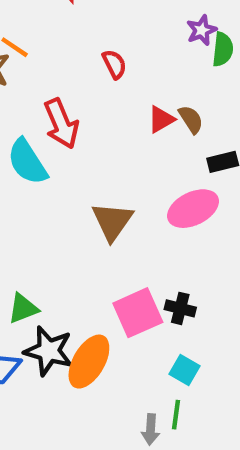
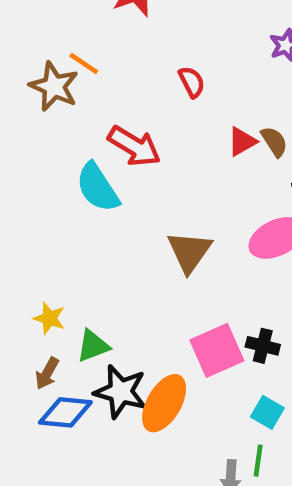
red arrow: (61, 124) -> (134, 146), turned -36

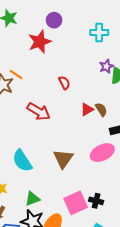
cyan semicircle: (98, 187) -> (22, 161), moved
green triangle: (93, 346) -> (32, 199), moved

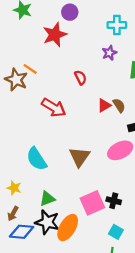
purple star: (106, 66) -> (109, 53), moved

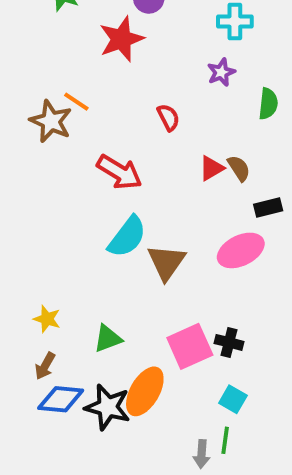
cyan semicircle: (37, 159) -> (127, 237), moved, turned -110
black star: (47, 222) -> (108, 407), moved

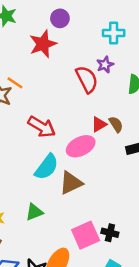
red semicircle: (168, 117) -> (87, 79), moved, size x1.6
pink ellipse: (241, 250) -> (81, 146), moved
brown triangle: (166, 262) -> (71, 183), turned 30
green triangle: (108, 339) -> (34, 212), moved

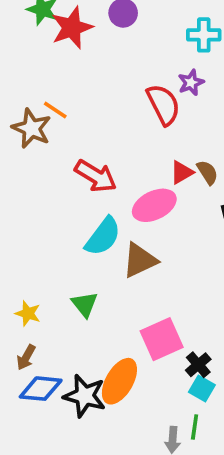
red star: (43, 44) -> (72, 28), moved
green triangle: (34, 212) -> (85, 304), turned -48
black cross: (110, 233) -> (198, 365), moved, turned 35

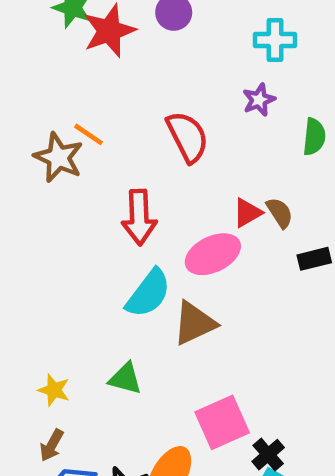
red semicircle: (163, 105) -> (188, 137), moved
red arrow: (96, 176) -> (139, 217), turned 57
green triangle: (85, 304) -> (125, 379), turned -36

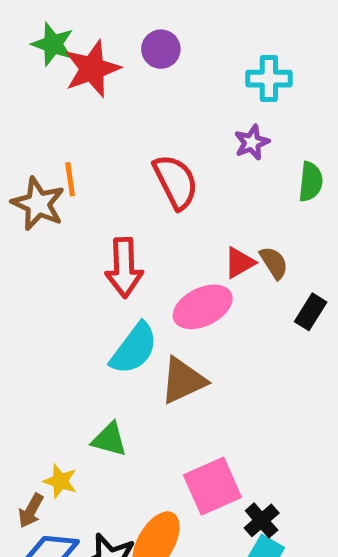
orange line: (88, 134) -> (70, 179), turned 48
black rectangle: (314, 259) -> (311, 312), turned -44
yellow star: (54, 390) -> (60, 481), moved

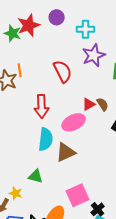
green star: (53, 44) -> (13, 33), moved
cyan cross: (269, 79) -> (86, 29), moved
purple star: (252, 142) -> (94, 55), size x1.6
cyan semicircle: (134, 349) -> (46, 139), turned -30

